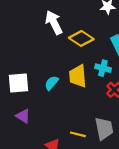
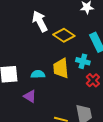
cyan semicircle: (52, 83) -> (38, 74), turned 48
purple triangle: (23, 116) -> (30, 96), moved

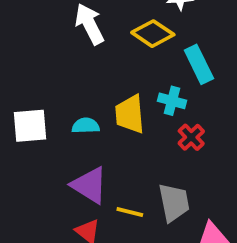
yellow diamond: (64, 35) -> (153, 34), moved
purple triangle: (30, 96) -> (89, 185), moved, size x1.5

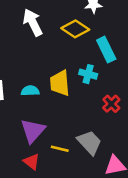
red cross: (191, 137) -> (111, 104), moved
purple triangle: (89, 185) -> (33, 131), turned 40
gray trapezoid: (174, 202) -> (89, 142), turned -32

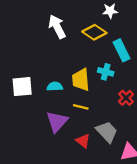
yellow line: (60, 149) -> (81, 107), moved
red triangle: (31, 162) -> (83, 141), moved

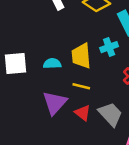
cyan cross: (106, 72) -> (109, 47), turned -35
red triangle: (83, 141) -> (83, 113), moved

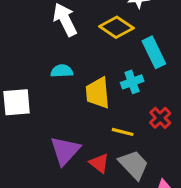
cyan semicircle: (52, 64) -> (62, 71), moved
yellow line: (81, 86) -> (123, 132), moved

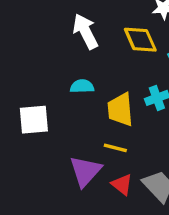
yellow diamond: (116, 27) -> (140, 40), turned 32
yellow line: (123, 132) -> (115, 148), moved

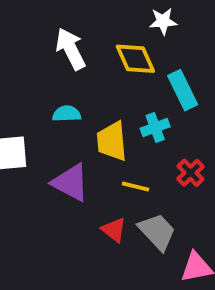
yellow line: (115, 148) -> (135, 186), moved
purple triangle: (85, 171) -> (71, 183), moved, turned -44

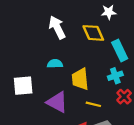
cyan cross: (155, 127) -> (115, 76), moved

